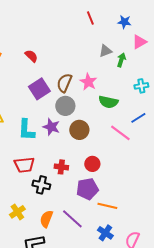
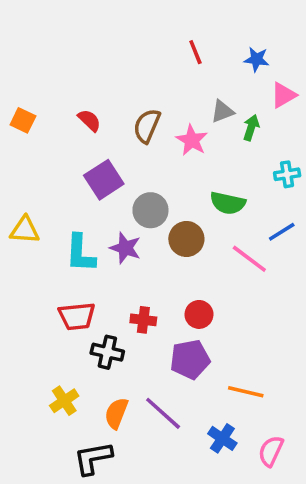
pink star: (88, 82) -> (192, 140), moved
brown semicircle: (64, 83) -> (147, 126), moved
brown circle: (79, 130) -> (186, 239), moved
orange line: (107, 206) -> (246, 392), moved

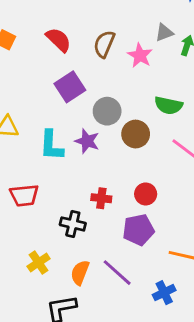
red semicircle: (89, 120) -> (59, 40), size x1.4
red trapezoid: (77, 316) -> (24, 195), moved
blue cross: (222, 438) -> (164, 293), turned 30

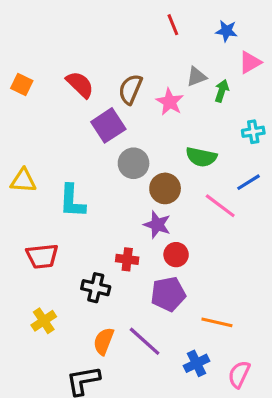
purple square: (70, 87) -> (108, 125), moved
purple star: (87, 141) -> (157, 225), moved
yellow cross: (39, 263) -> (44, 321), moved

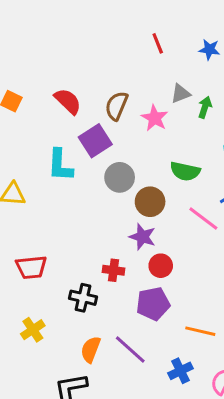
cyan L-shape: (72, 201) -> (60, 165), moved

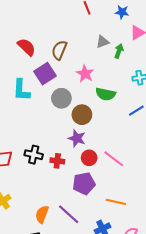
pink star: (155, 118) -> (85, 74), moved
pink line: (203, 218) -> (114, 159), moved
black cross: (83, 298) -> (34, 155), moved

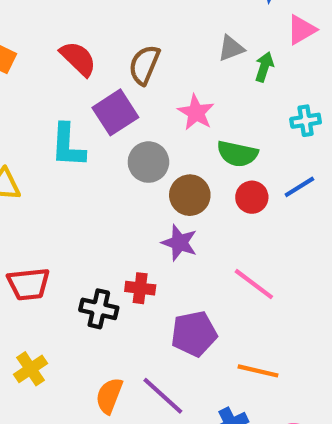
black cross: (34, 155) -> (99, 309), moved
red circle: (89, 158) -> (252, 197), moved

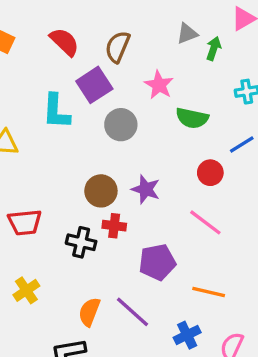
brown circle: (190, 195) -> (101, 191), moved
red circle: (252, 197) -> (210, 173), moved

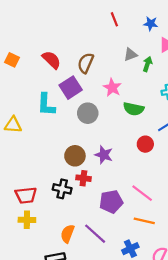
red trapezoid: (25, 222) -> (26, 195), moved
pink line: (205, 222) -> (142, 193), moved
yellow cross: (26, 290) -> (27, 220), turned 35

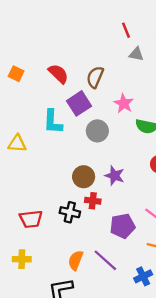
gray triangle: (130, 55) -> (136, 54), moved, turned 32
yellow cross: (27, 220) -> (22, 259), moved

